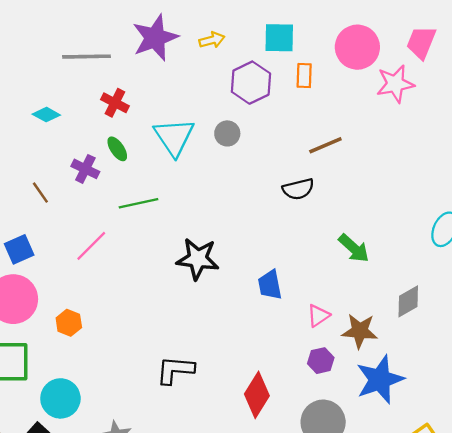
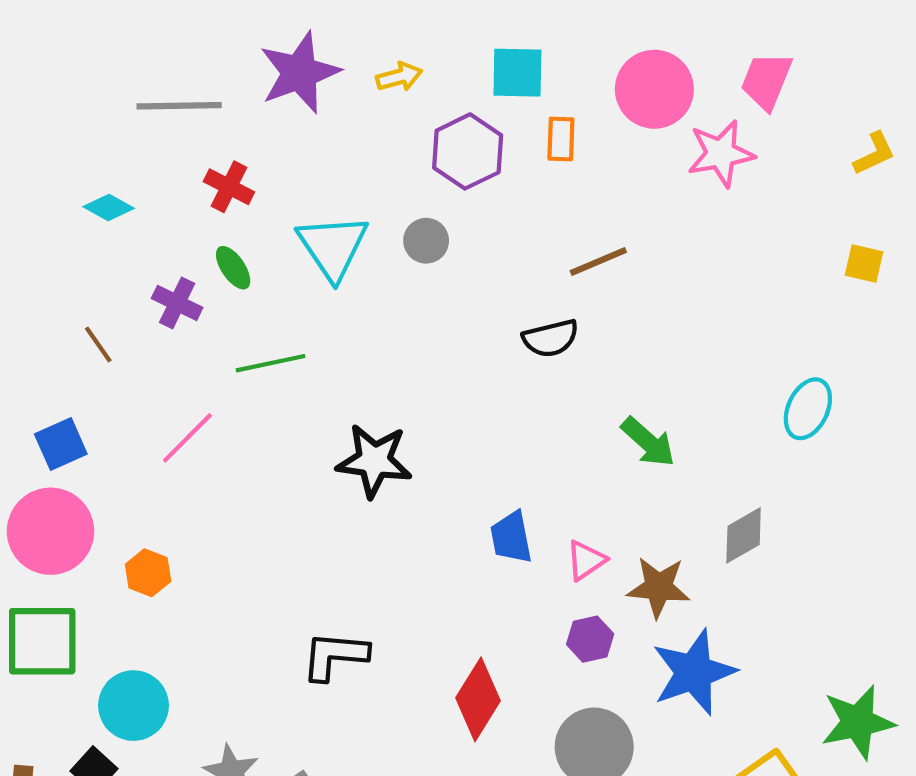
blue trapezoid: (270, 285) -> (511, 537), moved

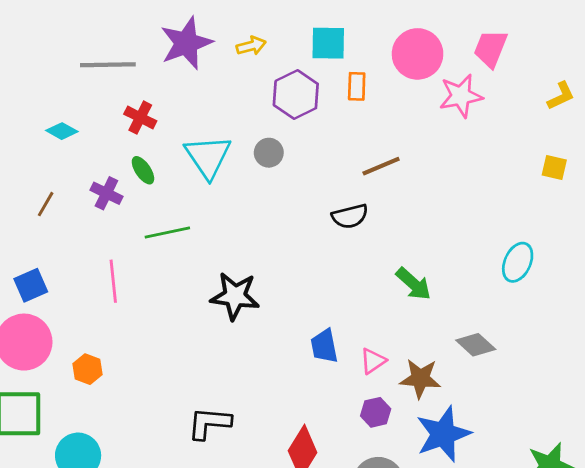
brown line: (98, 344) -> (46, 204), moved, turned 65
pink line: (187, 438) -> (113, 281), turned -51
gray diamond: (744, 535) -> (476, 345), turned 72

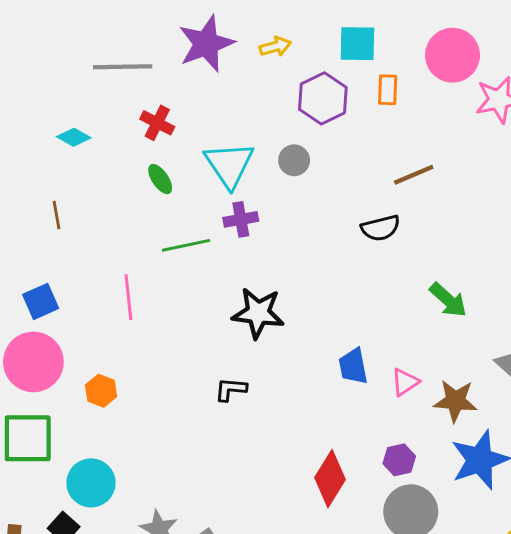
purple cross: (106, 193) -> (241, 219), moved, turned -36
brown line: (46, 204) -> (56, 215), turned -40
purple hexagon: (376, 412) -> (399, 460), moved
black L-shape: (209, 423) -> (231, 389), moved, size x0.7

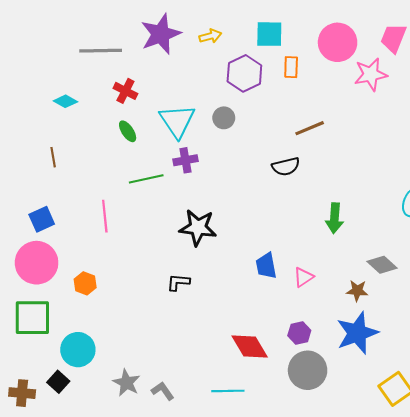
green arrow: (448, 300) -> (334, 218), turned 52
brown star: (455, 401) -> (357, 291), moved, size x0.7
red diamond: (330, 479) -> (250, 346), turned -63

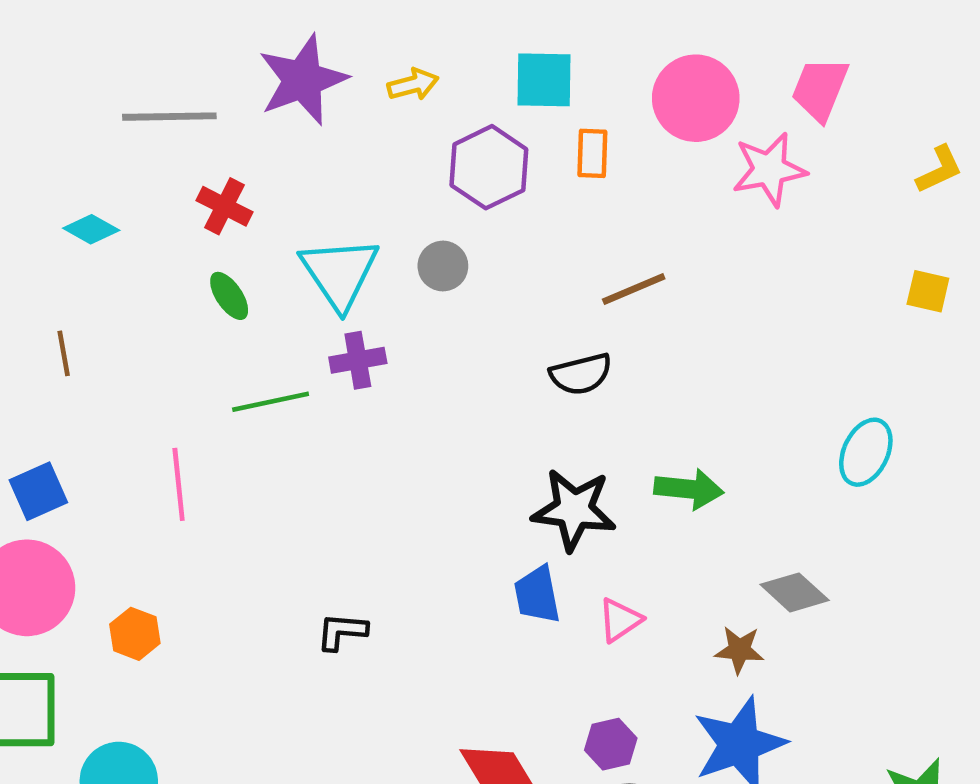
green arrow: (334, 218) -> (689, 489), turned -88
black star: (198, 228) -> (574, 510), moved

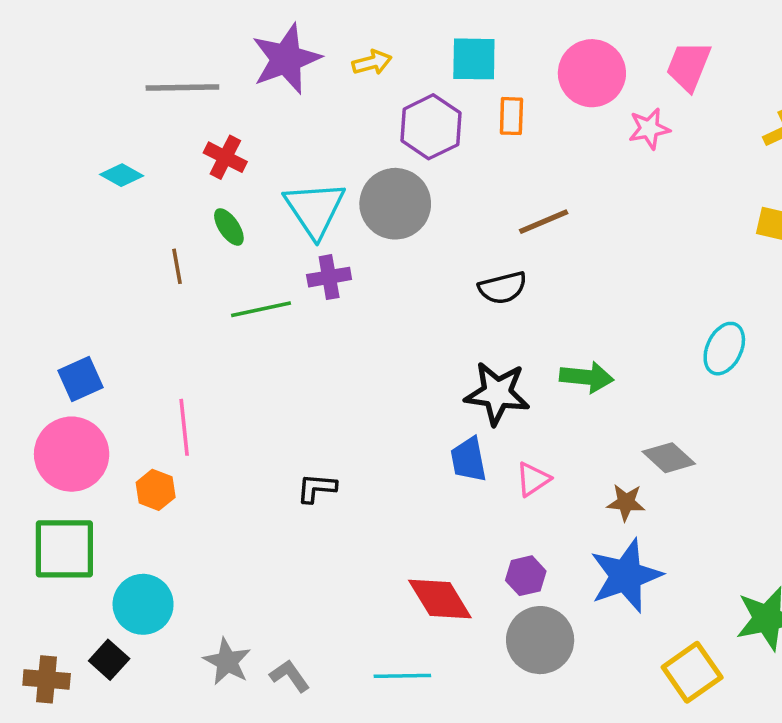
pink star: (769, 169) -> (649, 129), size x0.7
gray circle: (443, 266) -> (395, 204), size x1.8
brown line: (64, 353) -> (177, 266), moved
pink line: (179, 484) -> (184, 427), moved

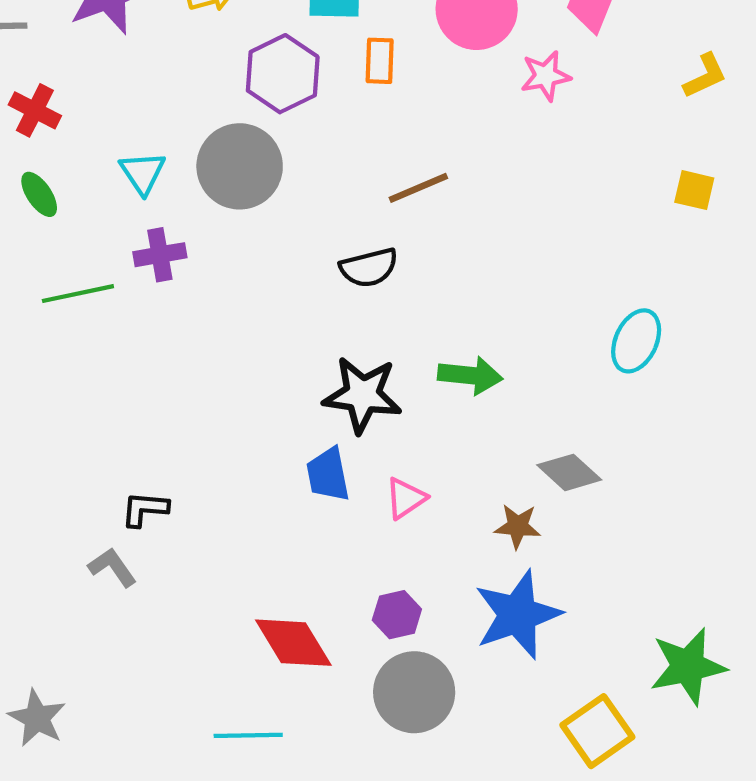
cyan triangle: (315, 209) -> (143, 173), size x0.6
gray L-shape: (290, 676) -> (112, 567), moved

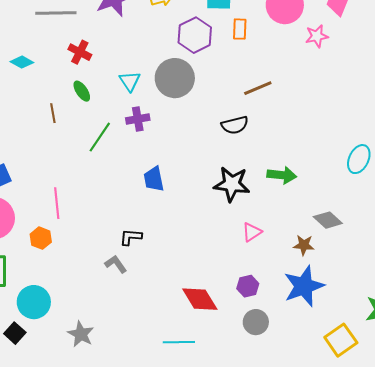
green line: (78, 294) -> (100, 137), turned -44
blue trapezoid: (328, 475) -> (154, 179), moved
gray circle: (414, 692) -> (256, 322), size x0.7

